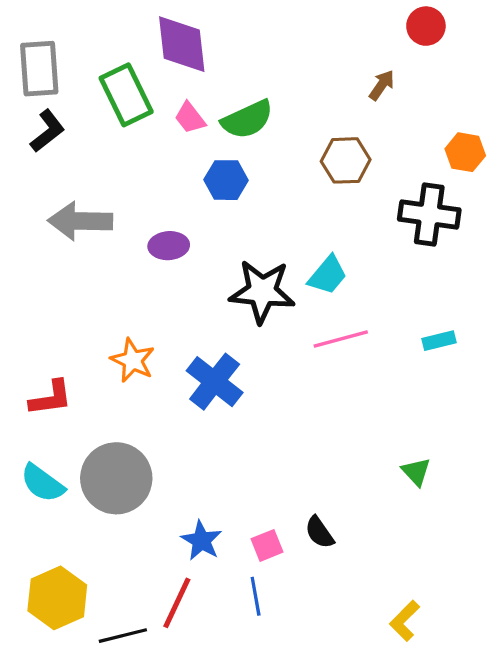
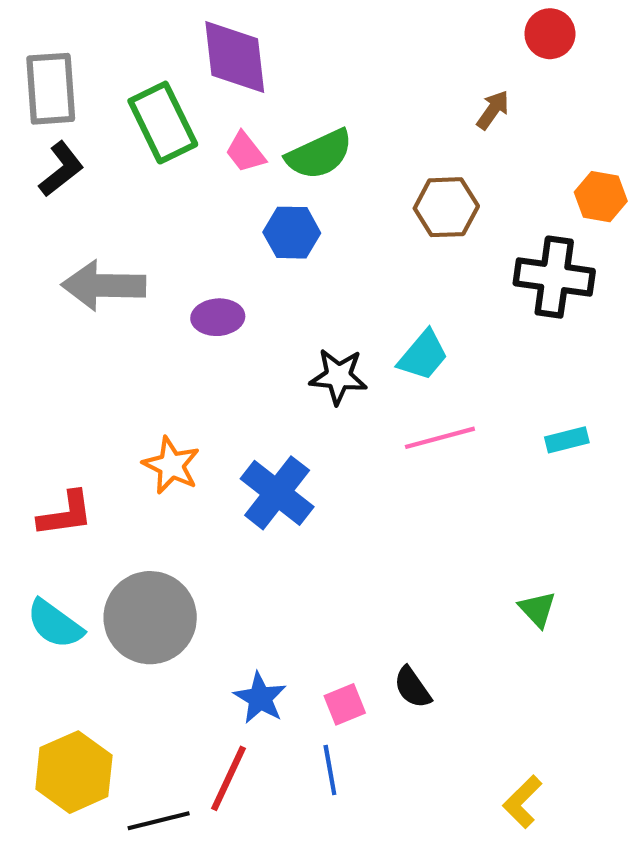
black star: (262, 291) -> (338, 376), size x0.7

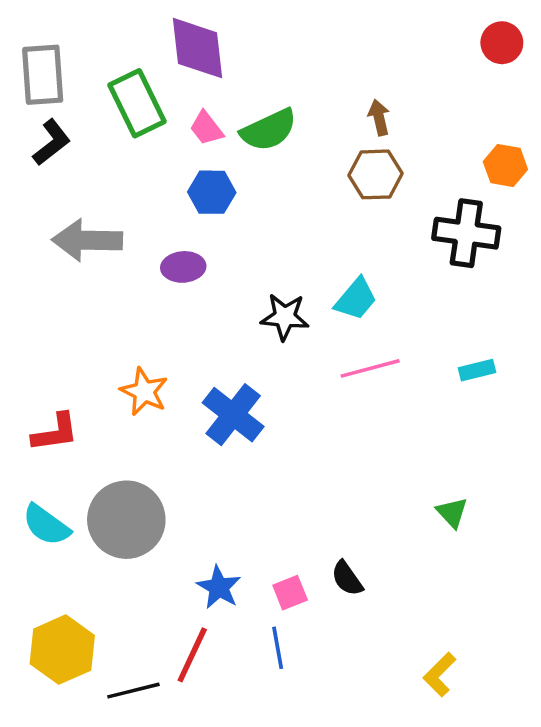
red circle: (550, 34) -> (502, 43), moved
brown arrow: (493, 110) -> (379, 117), moved, turned -48
blue hexagon: (292, 233) -> (212, 192), moved

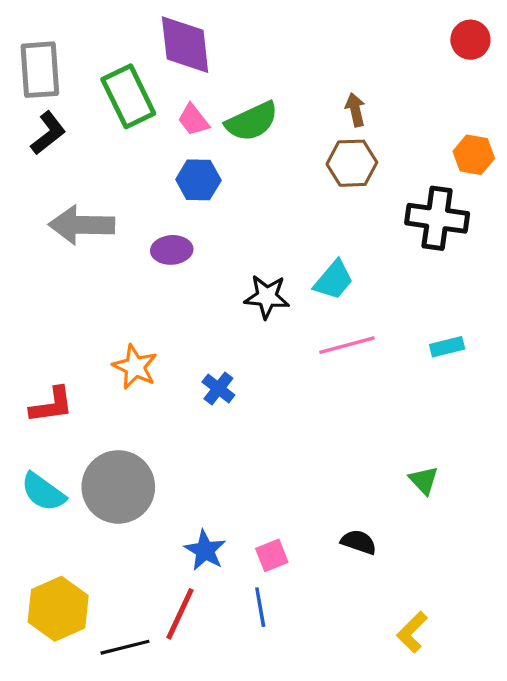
blue cross: (233, 415) -> (218, 388), size x0.6
black semicircle: (347, 578) -> (359, 542), moved, turned 144

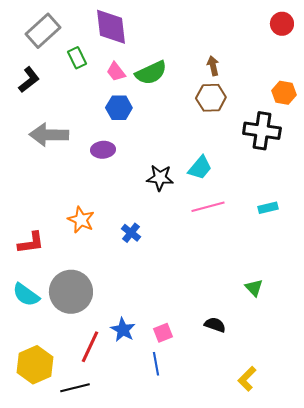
gray rectangle: (40, 70) -> (43, 31), moved, turned 52
green rectangle: (128, 96) -> (77, 58), size x0.6
red line: (180, 614) -> (90, 347), moved

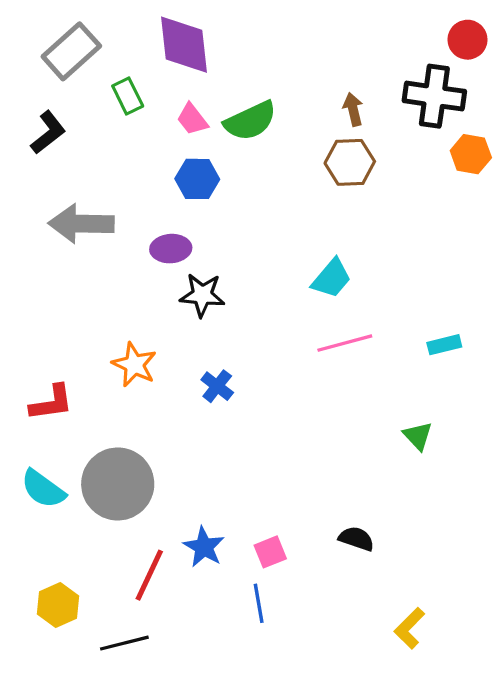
black cross: (262, 131) -> (434, 96), moved
black star: (160, 178) -> (202, 295), moved
green triangle: (254, 288) -> (418, 436), moved
yellow hexagon: (35, 365) -> (58, 605), size x0.7

